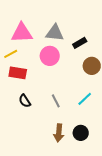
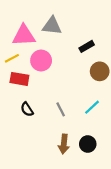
gray triangle: (55, 33) -> (52, 26), moved
pink circle: (50, 56) -> (41, 61), moved

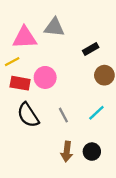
pink circle: (41, 61) -> (45, 77), moved
black semicircle: (27, 109) -> (28, 115), size x1.6

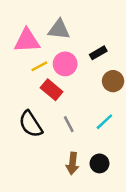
yellow line: (12, 62) -> (39, 66), moved
pink circle: (45, 77) -> (65, 64), moved
red rectangle: (20, 83) -> (52, 90), moved, turned 30

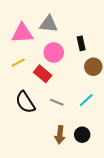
black rectangle: (98, 53) -> (81, 43), turned -72
yellow line: (39, 66) -> (18, 63), moved
gray line: (69, 124) -> (57, 102), turned -40

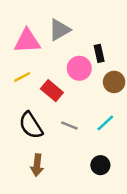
gray triangle: (49, 24) -> (59, 30), turned -36
pink circle: (54, 52) -> (79, 68), moved
brown arrow: (60, 135) -> (37, 165), moved

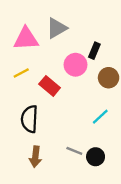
black rectangle: (99, 53) -> (94, 51), turned 35
black semicircle: (31, 125) -> (29, 119), turned 36
gray line: (69, 125) -> (74, 151), moved

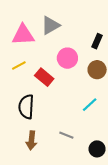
black rectangle: (94, 51) -> (97, 41), moved
black circle: (96, 157) -> (97, 149), moved

